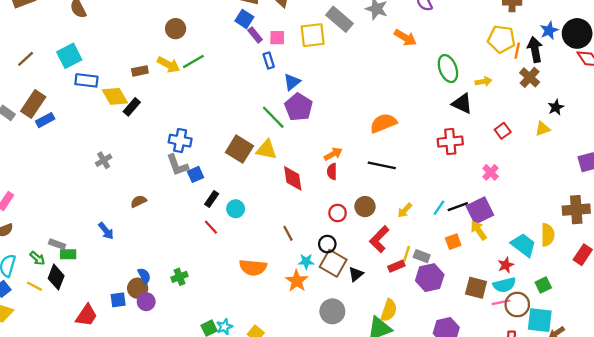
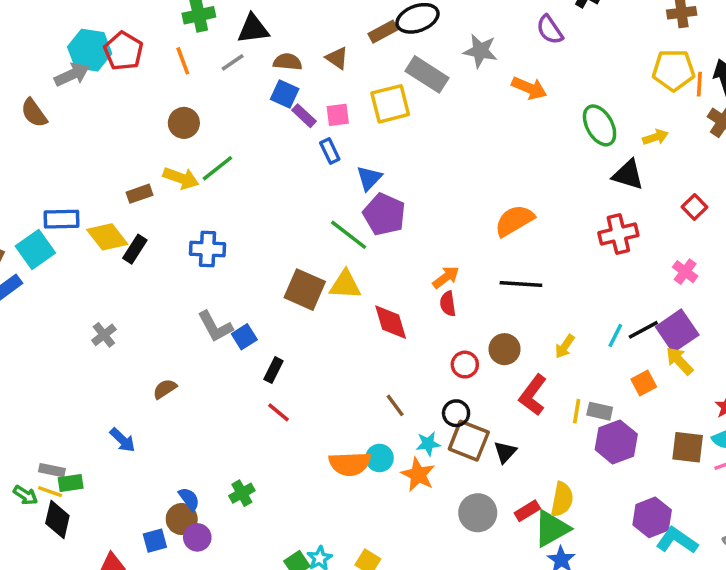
cyan square: (69, 56) -> (35, 249), moved
blue cross: (180, 141) -> (208, 249), moved
cyan circle: (236, 209) -> (380, 458), moved
red rectangle: (396, 266) -> (527, 511), moved
yellow line: (34, 286) -> (50, 492), moved

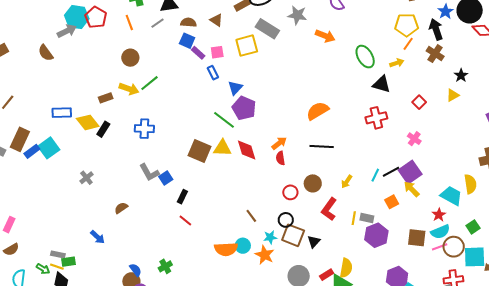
orange line: (699, 84) -> (408, 44), moved, turned 32
cyan square: (35, 249) -> (49, 148), moved
red diamond: (391, 322) -> (247, 150), moved

